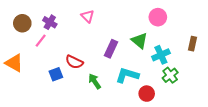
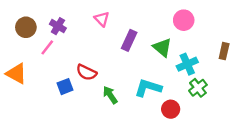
purple rectangle: (111, 49) -> (129, 40), moved

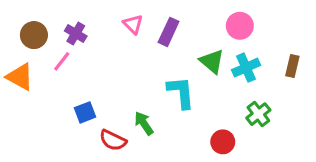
purple rectangle: (129, 40) -> (169, 32), moved
cyan cross: (187, 64) -> (246, 68), moved
red semicircle: (86, 72) -> (113, 140), moved
orange triangle: (16, 74) -> (20, 77), moved
cyan L-shape: (148, 88) -> (181, 92), moved, turned 68

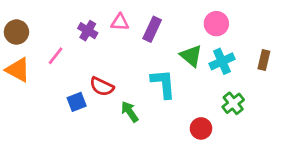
pink triangle: (133, 24) -> (120, 22), turned -42
purple cross: (76, 34) -> (88, 31), moved
brown circle: (34, 35) -> (16, 32), moved
red semicircle: (113, 140) -> (102, 87), moved

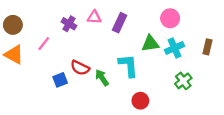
green triangle: (191, 56) -> (150, 44), turned -48
green arrow: (130, 112) -> (102, 78), moved
red circle: (201, 128) -> (140, 101), moved

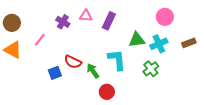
pink circle: (170, 18) -> (165, 17), moved
brown rectangle: (207, 47) -> (189, 43), turned 56
green cross: (183, 81) -> (151, 69), moved
red circle: (140, 101) -> (107, 92), moved

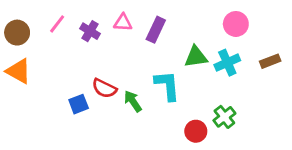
pink line: (40, 40) -> (57, 24), moved
green cross: (151, 69) -> (224, 117), moved
red circle: (107, 92) -> (196, 131), moved

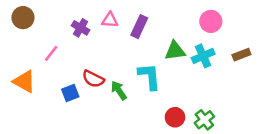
pink line: (57, 24) -> (51, 53), moved
brown circle: (17, 33) -> (23, 18), moved
orange triangle: (19, 71) -> (24, 81), moved
green cross: (224, 117) -> (204, 120), moved

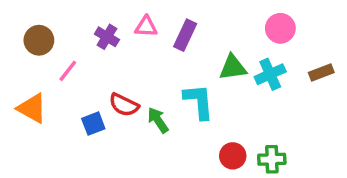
brown circle: (23, 18) -> (39, 40), moved
green cross: (204, 120) -> (272, 159), turned 36

